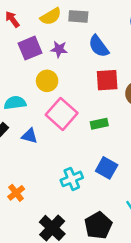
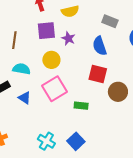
gray rectangle: (78, 16) -> (110, 21), moved
cyan cross: (72, 179) -> (46, 141), turned 36

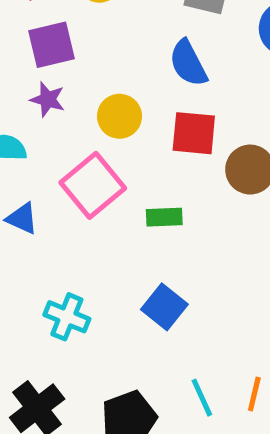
purple star: (68, 38) -> (48, 99), moved
yellow circle: (51, 60) -> (119, 116), moved
cyan cross: (46, 141) -> (67, 317), moved

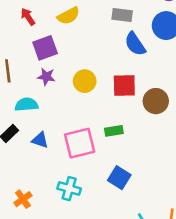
blue semicircle: (188, 63) -> (135, 44), moved
pink square: (93, 185) -> (80, 143), moved, turned 32

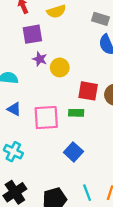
purple star: (46, 77) -> (40, 59), moved
red square: (124, 86) -> (88, 91), moved
cyan cross: (69, 189) -> (13, 152), moved

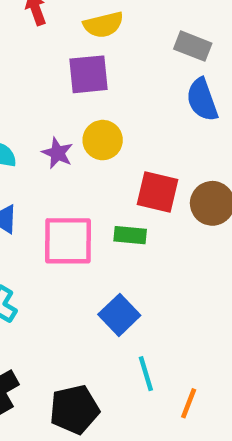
purple square: (32, 34) -> (88, 74), moved
purple star: (40, 59) -> (57, 153), moved
cyan line: (87, 193) -> (146, 374), moved

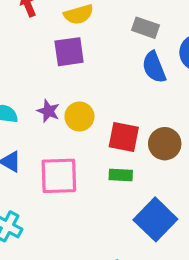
yellow circle: (103, 140) -> (79, 117), moved
green rectangle: (130, 235) -> (121, 175), moved
blue square: (119, 315) -> (155, 219), moved, size x1.4

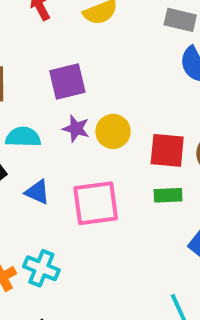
purple square: (69, 52) -> (67, 82), moved

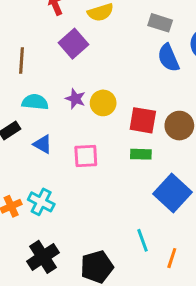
purple square: (67, 82) -> (74, 44), moved, turned -32
pink square: (96, 203) -> (86, 156), size x0.7

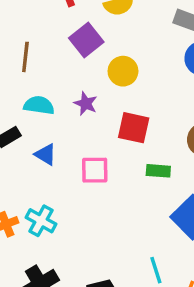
yellow circle: (103, 103) -> (123, 71), moved
red square: (143, 120) -> (134, 128), moved

